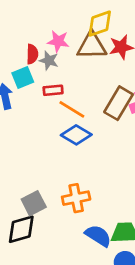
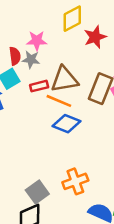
brown triangle: (92, 46) -> (64, 79), moved

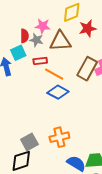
brown triangle: (64, 79) -> (60, 41), moved

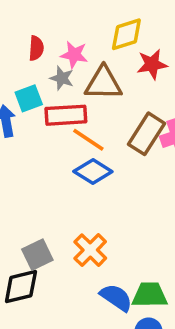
red semicircle: (24, 36) -> (36, 48), moved
red rectangle: (40, 61) -> (66, 115), size x1.6
orange cross: (59, 137) -> (90, 250), turned -36

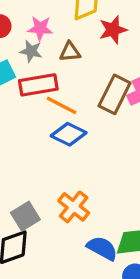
brown triangle: (103, 83) -> (70, 52), size x0.6

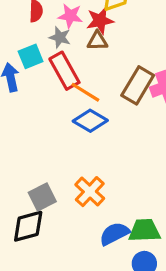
red star: (113, 30) -> (100, 21), moved
red rectangle: (38, 85) -> (64, 71), turned 66
blue semicircle: (102, 248) -> (114, 234), turned -60

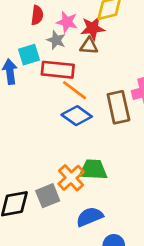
red rectangle: (64, 71) -> (58, 70), turned -60
brown rectangle: (138, 85) -> (118, 107), moved, turned -48
gray square: (42, 197) -> (48, 196), moved
green trapezoid: (144, 231) -> (93, 170), moved

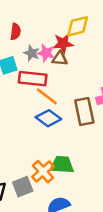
pink star: (67, 22) -> (46, 53), moved

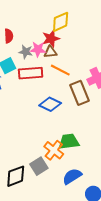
orange line: (47, 96) -> (60, 70), moved

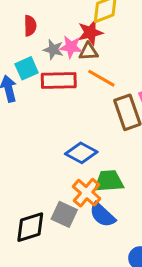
blue diamond: (50, 104) -> (81, 153), moved
gray square: (39, 166) -> (64, 214), turned -36
blue semicircle: (72, 176) -> (102, 215), moved, turned -108

